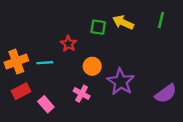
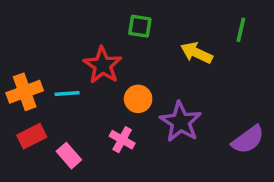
yellow arrow: (123, 22) -> (197, 53), moved
green square: (98, 27) -> (140, 26), moved
red star: (68, 44) -> (103, 65), size x1.5

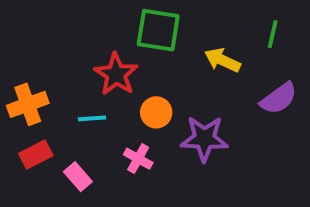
green square: (140, 26) -> (158, 30), size x1.6
cyan line: (67, 94) -> (92, 118), moved
purple star: (181, 122) -> (204, 139), turned -30
purple semicircle: (248, 140) -> (279, 98), moved

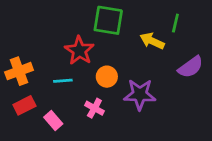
green line: (273, 34) -> (175, 23), moved

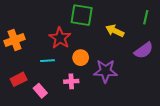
green line: (175, 23) -> (146, 17), moved
orange cross: (19, 71) -> (14, 40), moved
pink cross: (94, 108) -> (71, 81), turned -32

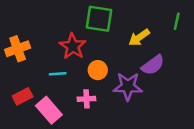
yellow arrow: (115, 31) -> (139, 37), turned -60
purple semicircle: (144, 50) -> (153, 65), moved
pink rectangle: (40, 91) -> (49, 110), size x1.5

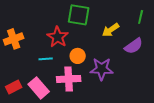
purple semicircle: (153, 65) -> (134, 46), moved
red rectangle: (23, 96) -> (14, 87), moved
pink cross: (86, 99) -> (69, 79), size x1.6

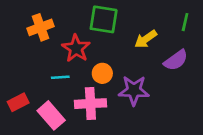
orange cross: (14, 39) -> (41, 27), moved
red rectangle: (14, 87) -> (18, 102), moved

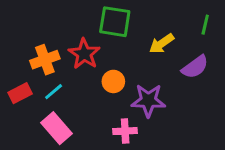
orange cross: (41, 27) -> (45, 60), moved
cyan line: (60, 77) -> (54, 92), moved, turned -36
red rectangle: (18, 102) -> (20, 93), moved
pink cross: (90, 104) -> (125, 131), moved, size x0.7

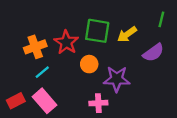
green square: (115, 22) -> (97, 31), moved
red rectangle: (20, 93) -> (16, 101), moved

